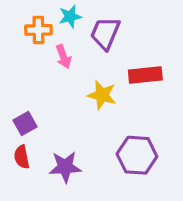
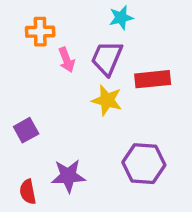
cyan star: (70, 17) -> (121, 18), moved
purple trapezoid: (105, 33) -> (107, 58), moved
red semicircle: (22, 157) -> (28, 192), moved

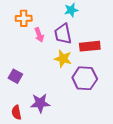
purple trapezoid: (107, 58) -> (63, 34), turned -35
purple square: (26, 130) -> (15, 76), turned -32
purple hexagon: (144, 164) -> (85, 78), moved

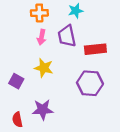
orange cross: (24, 18) -> (39, 13), moved
pink arrow: (39, 35) -> (42, 37), turned 32
yellow star: (63, 59) -> (44, 68), moved

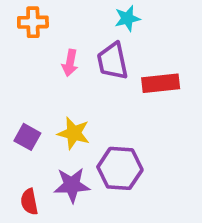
orange cross: (39, 13) -> (33, 22), moved
yellow star: (44, 68) -> (74, 133), moved
purple hexagon: (90, 83) -> (120, 168), moved

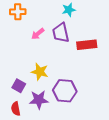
pink arrow: (70, 63) -> (38, 34), turned 40
purple square: (27, 137) -> (19, 86), moved

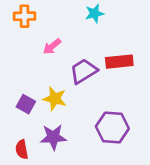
purple trapezoid: (61, 33) -> (84, 71), moved, turned 70
purple square: (19, 86) -> (26, 104), moved
purple hexagon: (65, 91) -> (112, 127), moved

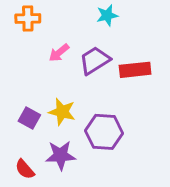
purple trapezoid: (84, 71) -> (95, 60), moved
purple hexagon: (112, 127) -> (104, 132), moved
red semicircle: (22, 149) -> (25, 169), turned -30

